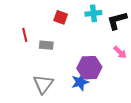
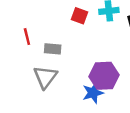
red square: (61, 17) -> (80, 16), moved
gray triangle: (43, 84) -> (45, 77), moved

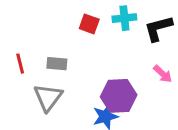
red line: (27, 37) -> (20, 64), moved

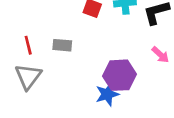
gray triangle: (48, 97) -> (28, 77), moved

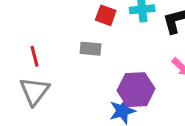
gray rectangle: (62, 45) -> (91, 49), moved

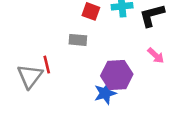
red line: (34, 56) -> (47, 65), moved

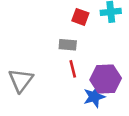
red line: (47, 65) -> (73, 69), moved

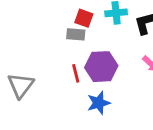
gray rectangle: (68, 45) -> (76, 34), moved
purple hexagon: (106, 79) -> (101, 67), moved

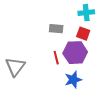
red square: (84, 18) -> (83, 34), moved

